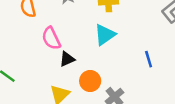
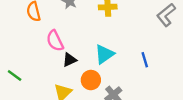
cyan triangle: (105, 35) -> (104, 54), moved

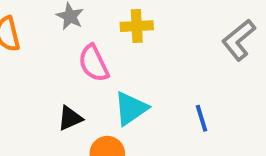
pink semicircle: (55, 41) -> (94, 63), moved

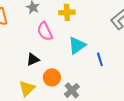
cyan triangle: (131, 108) -> (77, 45), moved

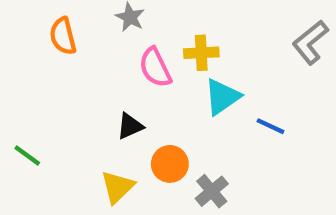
yellow cross: (67, 12) -> (201, 53), moved
blue line: (100, 59) -> (270, 126), turned -48

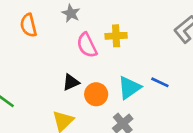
cyan triangle: (222, 97) -> (129, 88), moved
orange circle: (170, 164) -> (96, 94), moved

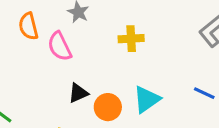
pink semicircle: (87, 45) -> (60, 46), moved
blue line: (160, 82) -> (204, 93), moved

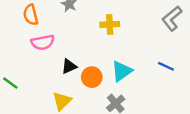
pink semicircle: (60, 46) -> (43, 42), moved, turned -75

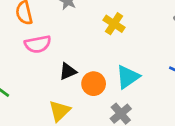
yellow cross: (110, 24) -> (114, 24), turned 36

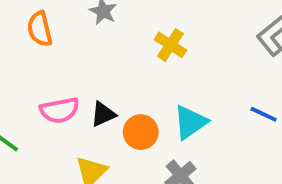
pink semicircle: (38, 44) -> (60, 110), moved

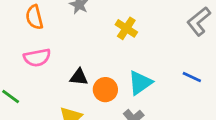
pink semicircle: (60, 110) -> (37, 58), moved
black triangle: (103, 114) -> (79, 77), turned 30

